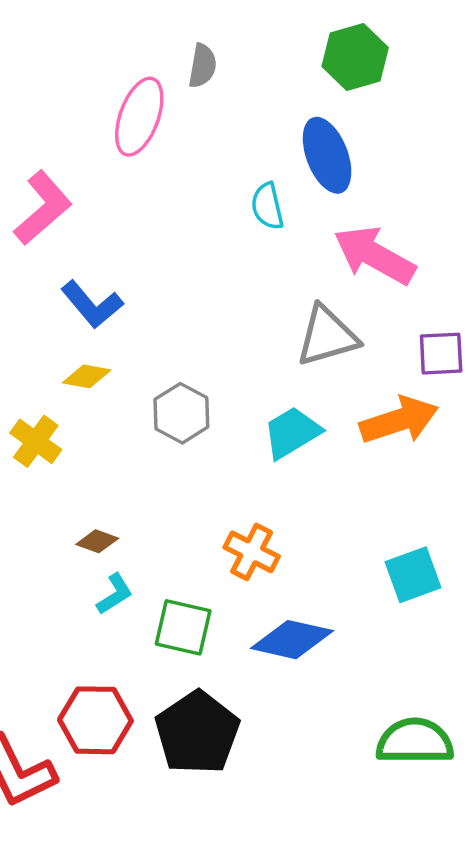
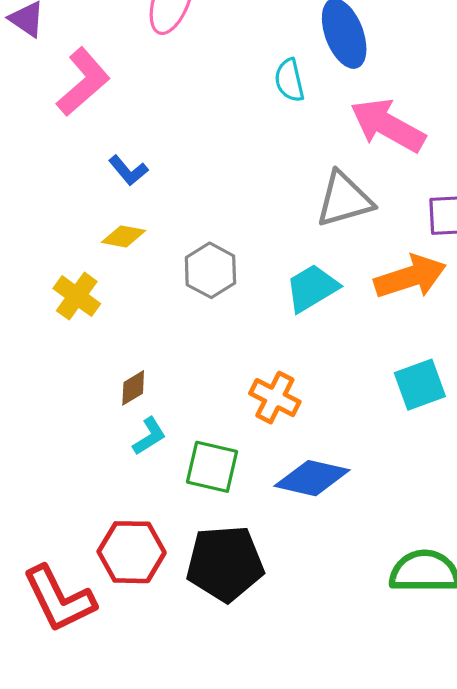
blue L-shape: (92, 304) -> (128, 170), size x0.7
brown diamond: (97, 541) -> (133, 388), turned -51
cyan square: (413, 575) -> (420, 385), moved
black pentagon: (197, 733) -> (225, 563), turned 30

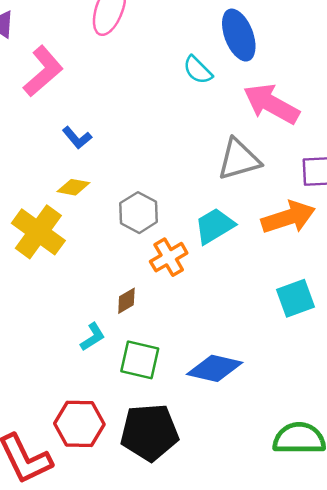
cyan semicircle: (289, 80) -> (198, 70), turned -32
yellow cross: (77, 296) -> (38, 232), size x1.5
brown diamond: (133, 388) -> (126, 301), moved
orange cross: (275, 398) -> (169, 257), moved, turned 33

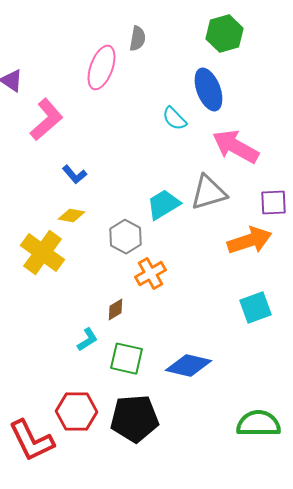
cyan trapezoid: (215, 226) -> (164, 205), moved

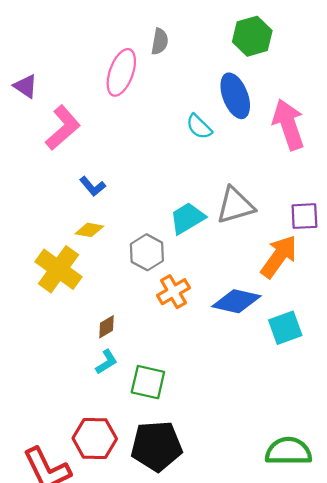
pink arrow: (236, 147) -> (288, 125), moved, turned 42
orange arrow: (250, 241) -> (279, 257), turned -36
brown diamond: (116, 310) -> (106, 327), moved
blue diamond: (188, 366) -> (236, 301), moved

